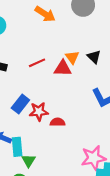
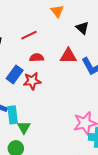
orange triangle: (72, 57) -> (57, 11), moved
red triangle: (63, 68) -> (68, 56), moved
red semicircle: (57, 122) -> (37, 58), moved

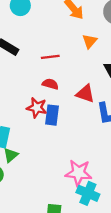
blue rectangle: (15, 74) -> (52, 115), moved, turned -48

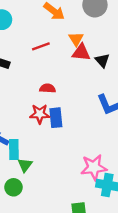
red line: (50, 57) -> (41, 46), moved
red triangle: (85, 94) -> (81, 52), moved

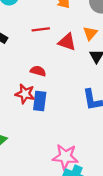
orange triangle: (76, 39) -> (90, 33), moved
red triangle: (81, 52) -> (67, 42), moved

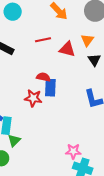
blue rectangle: (40, 101) -> (50, 88), moved
pink star: (65, 157) -> (73, 151), size x0.7

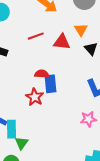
red star: (33, 98) -> (35, 97), turned 30
pink star: (73, 151) -> (88, 119), moved

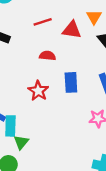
red semicircle: (42, 74) -> (47, 56), moved
blue rectangle: (50, 84) -> (71, 82), moved

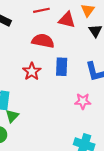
red semicircle: (47, 56) -> (43, 41), size x1.5

